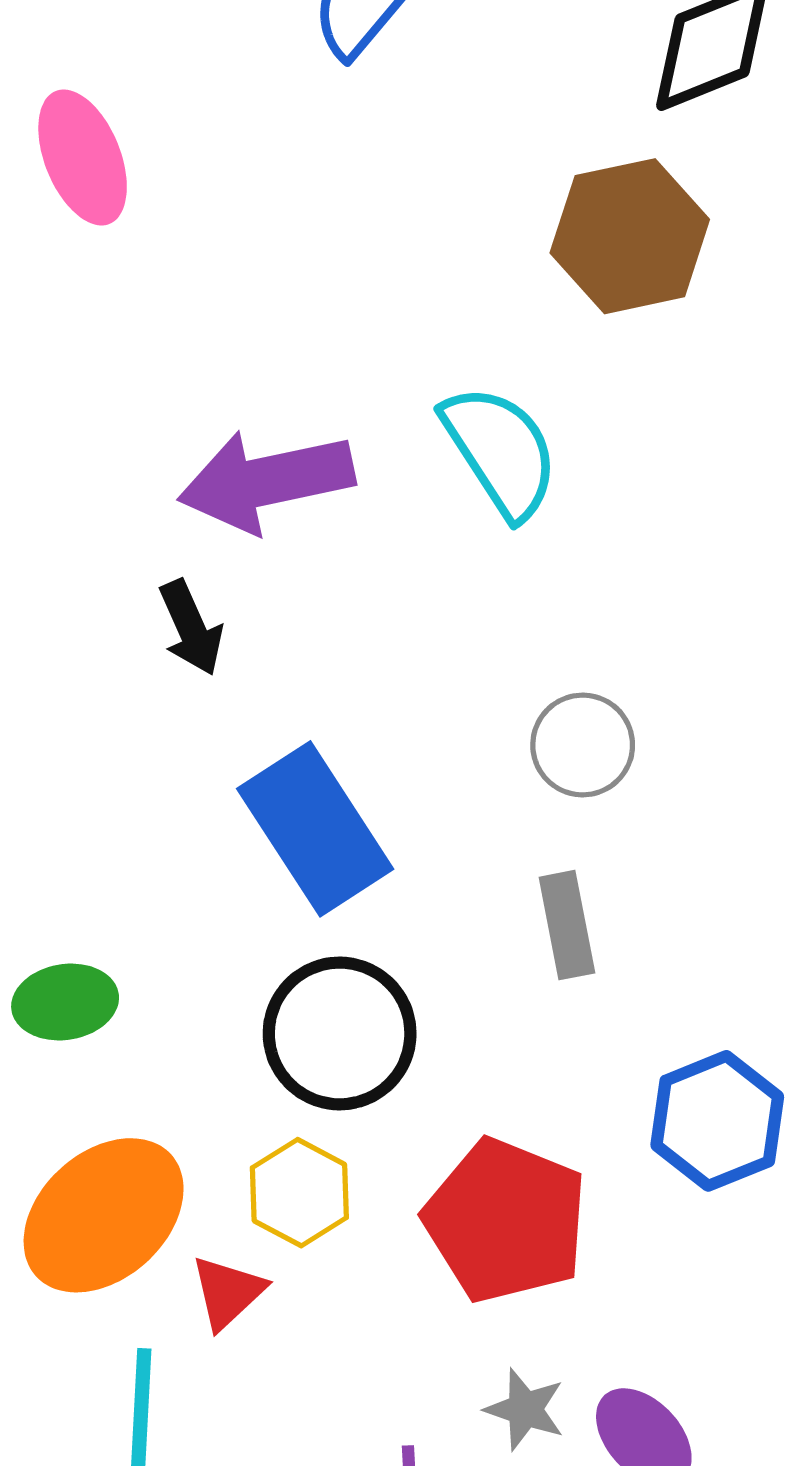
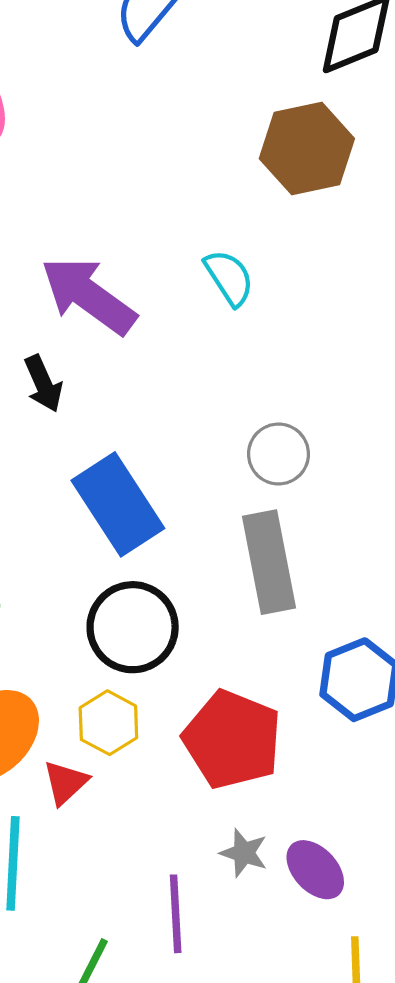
cyan semicircle: (500, 451) -> (229, 278), size x0.7
purple arrow: (266, 481) -> (88, 296), turned 48
gray rectangle: (567, 925) -> (269, 562), size x1.6

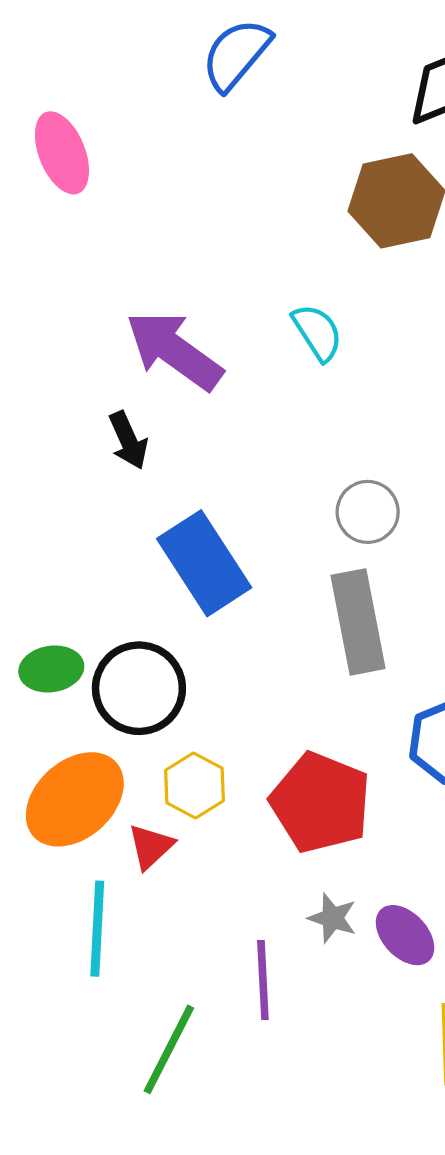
black circle: (133, 627) -> (139, 688), moved

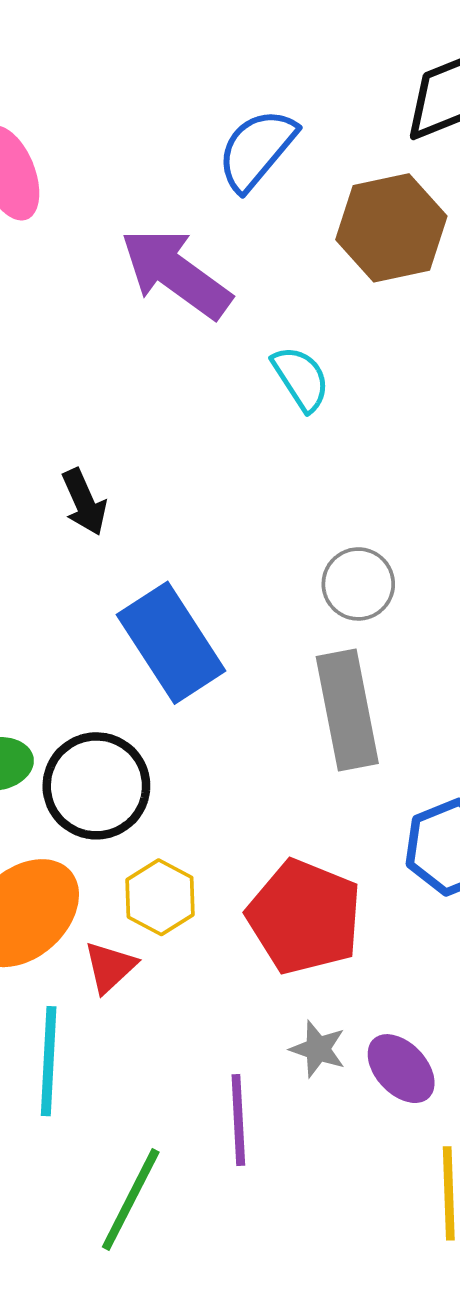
blue semicircle: (236, 54) -> (257, 150), moved
purple arrow: (174, 351) -> (176, 273), moved

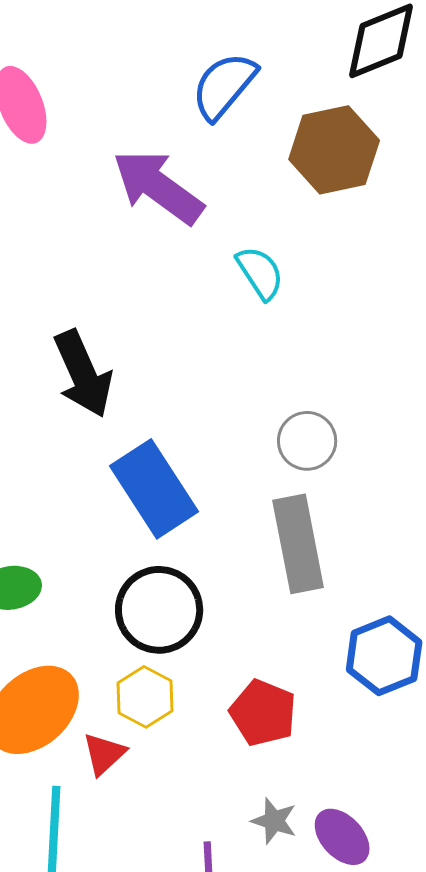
black arrow: (84, 502) -> (83, 374), size x1.6
black circle: (96, 786) -> (159, 610), moved
red pentagon: (304, 917) -> (263, 713), size x0.7

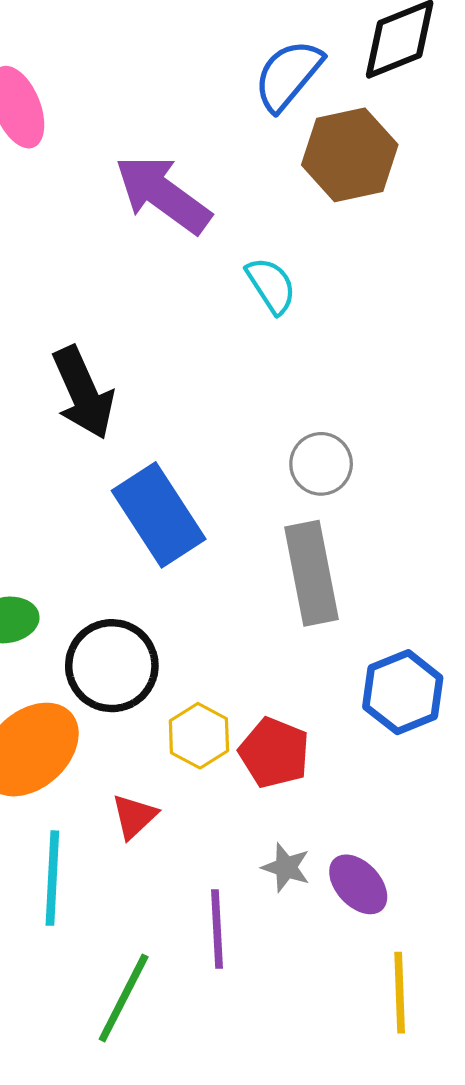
blue semicircle: (224, 86) -> (288, 75), moved
black circle: (159, 610) -> (112, 666), moved
yellow hexagon: (145, 697) -> (199, 736), moved
red triangle: (104, 754) -> (134, 816), moved

